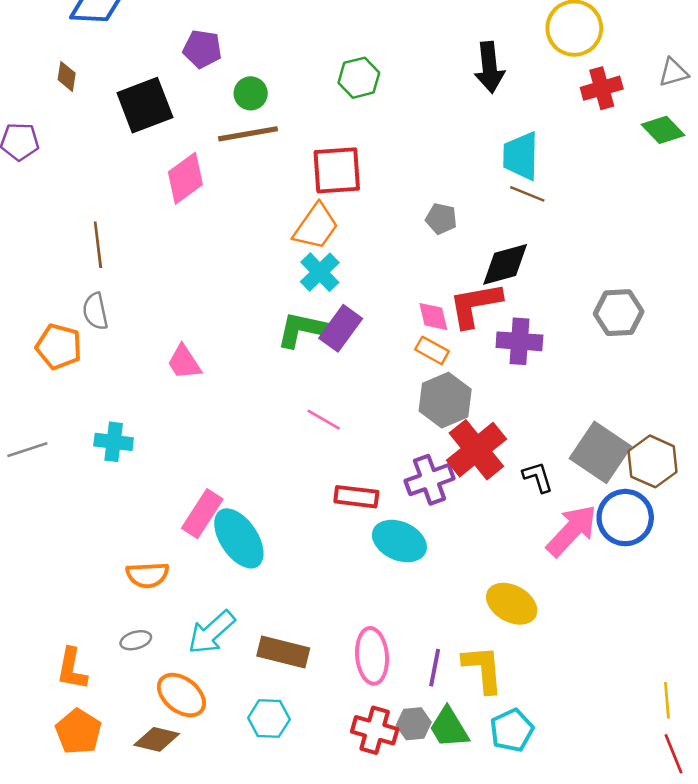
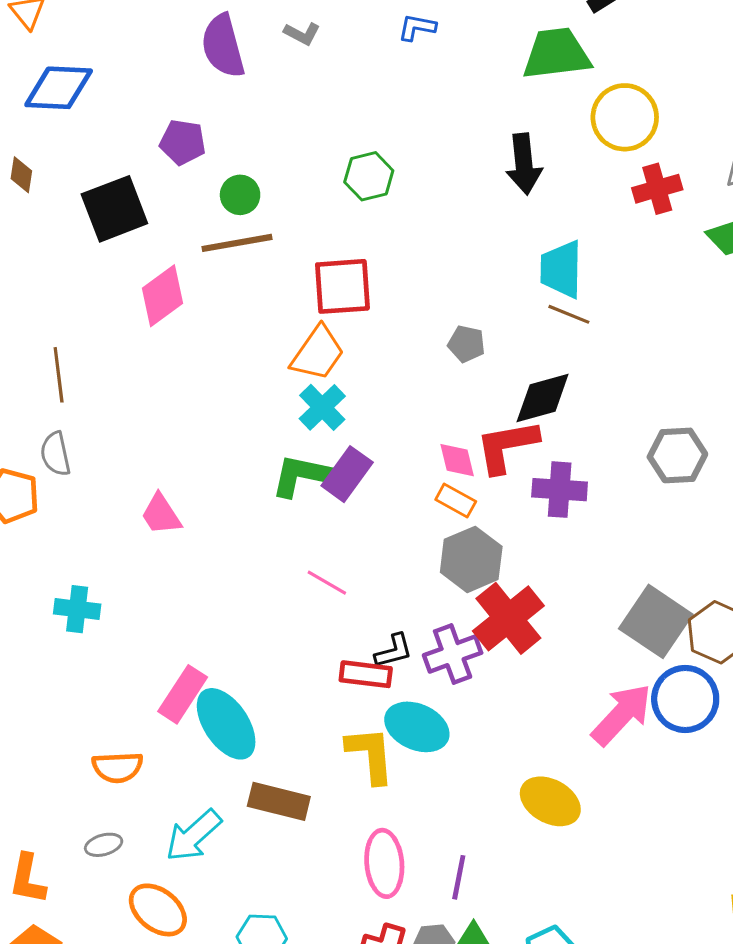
black L-shape: (538, 477) -> (394, 651), moved, turned 92
brown rectangle: (283, 652) -> (279, 801), moved
yellow L-shape: (483, 669) -> (370, 755), moved

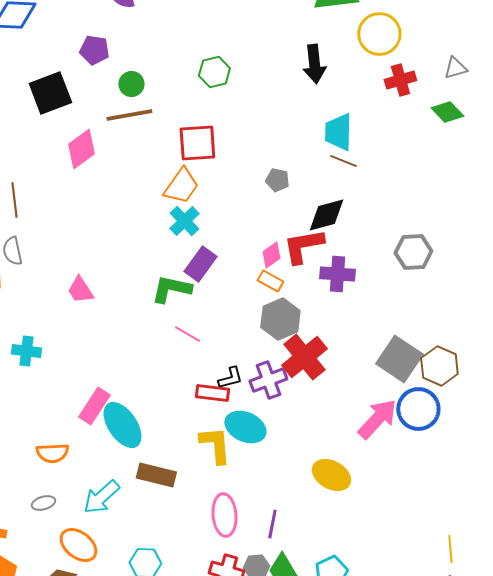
pink diamond: (457, 460) -> (271, 255), turned 68
green L-shape: (302, 476) -> (171, 289), moved

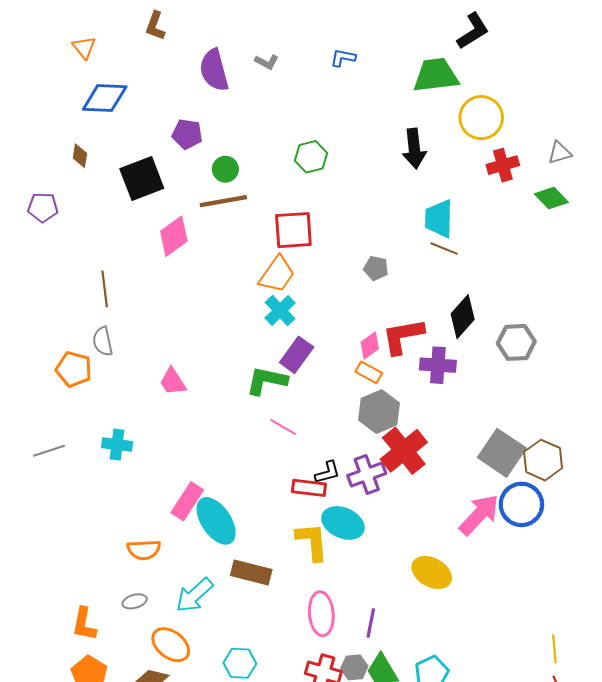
black diamond: (326, 215) -> (463, 317), moved, turned -33

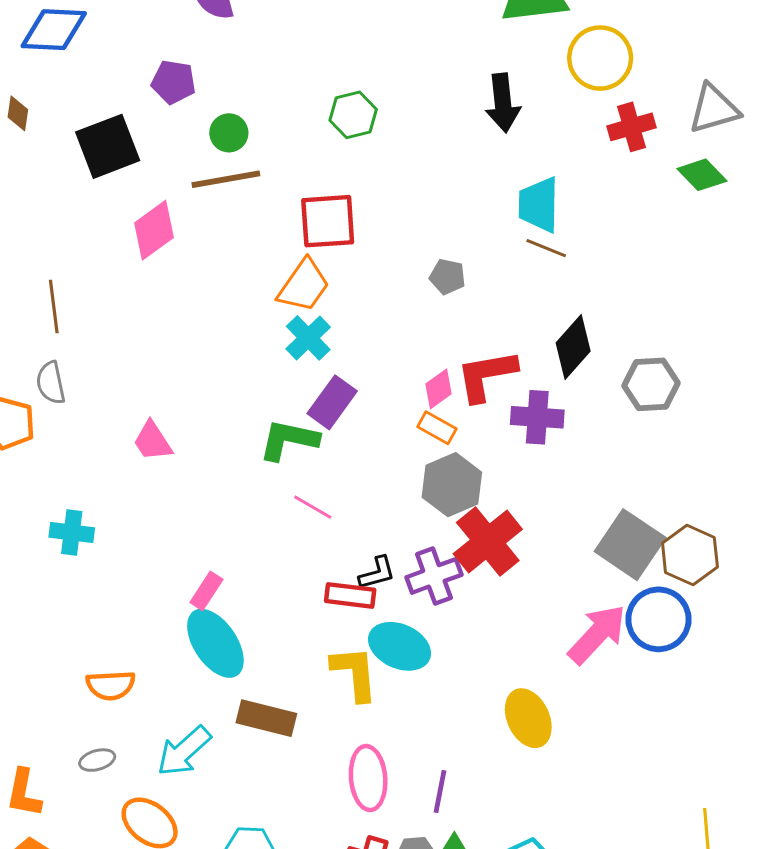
gray triangle: (560, 153) -> (714, 109), size x1.5
pink rectangle: (187, 501) -> (206, 591), moved, size x0.7
yellow ellipse: (432, 572) -> (528, 718), turned 36

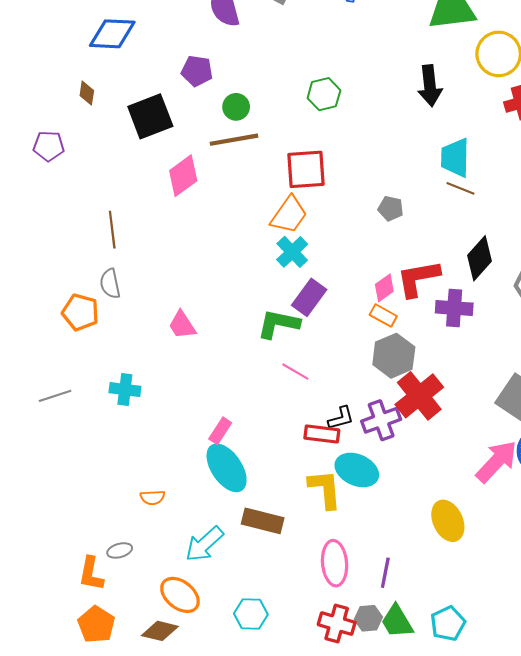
orange semicircle: (111, 685) -> (152, 498), size x0.7
gray ellipse: (97, 760) -> (120, 550), moved

